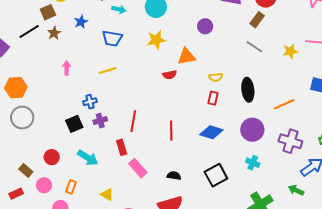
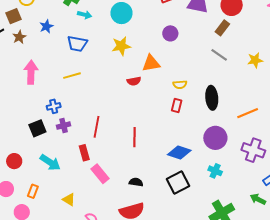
pink arrow: (67, 68) -> (31, 72), size x1.6
blue diamond: (211, 132) -> (179, 153), moved

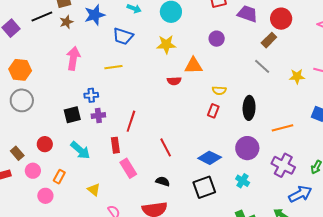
blue star: (46, 26) -> (95, 15), size x1.5
red line: (134, 137) -> (166, 147), moved, turned -36

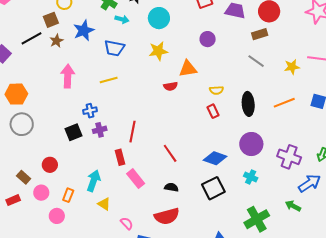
brown rectangle: (269, 40) -> (260, 34), turned 35
red rectangle: (213, 111) -> (213, 111), turned -40
orange line: (283, 128) -> (284, 103), moved
cyan arrow: (80, 150) -> (94, 181), moved, turned -105

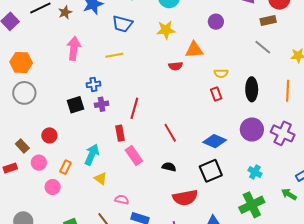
orange line: (284, 103) -> (288, 91), turned -70
purple cross: (289, 157) -> (283, 133), moved
cyan cross: (251, 177) -> (255, 172), moved
red semicircle: (167, 216) -> (185, 198), moved
pink semicircle: (127, 223) -> (122, 200), turned -40

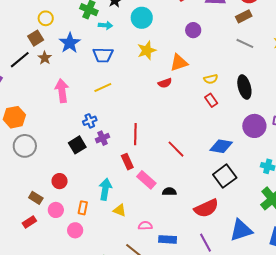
black semicircle: (169, 167) -> (169, 192), moved

